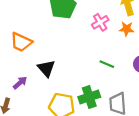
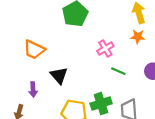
pink cross: (100, 22) -> (105, 49), moved
purple arrow: (20, 83) -> (33, 90), turned 128

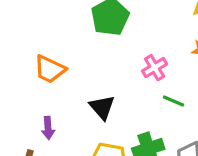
black triangle: (59, 75) -> (102, 107), moved

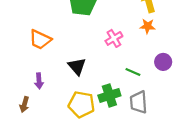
green line: (174, 101) -> (133, 72), moved

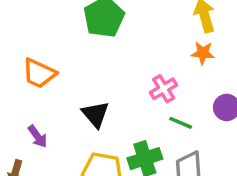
pink cross: (114, 38) -> (164, 89), moved
purple arrow: (39, 81) -> (38, 136), turned -32

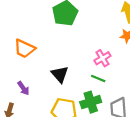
green line: (181, 123) -> (98, 79), moved

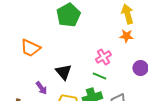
purple arrow: (23, 88) -> (41, 88), moved

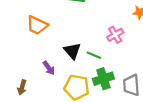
green line: (99, 76) -> (94, 55), moved

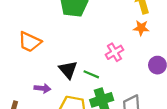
purple arrow: (49, 68) -> (42, 88), turned -48

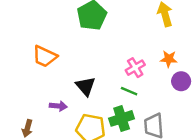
orange star: (141, 28) -> (169, 59), moved
green line: (91, 74) -> (129, 91), moved

